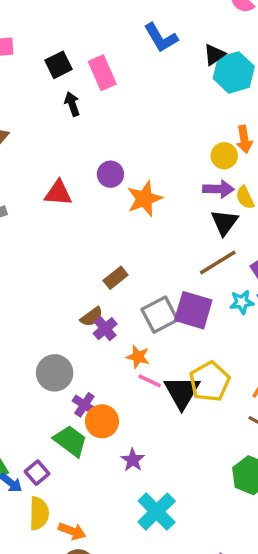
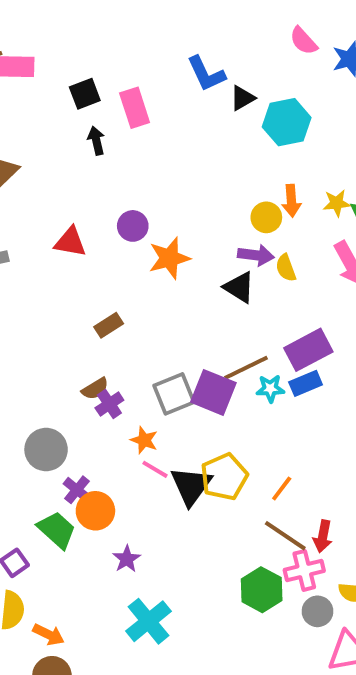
black triangle: (214, 55) -> (242, 98), moved
black triangle: (224, 222) -> (239, 287), moved, turned -40
brown line: (218, 263) -> (246, 368), moved
brown rectangle: (116, 278) -> (109, 325), moved

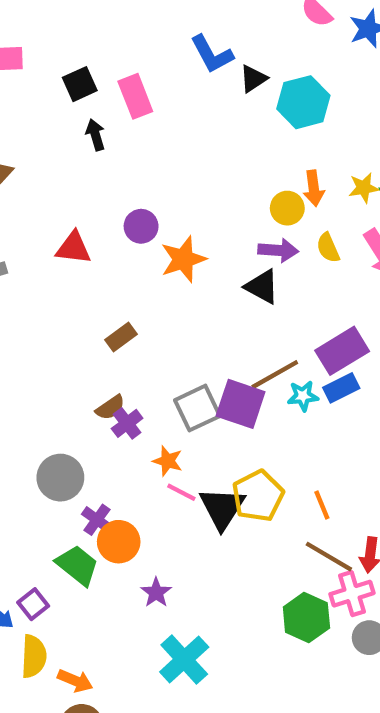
yellow semicircle: (286, 268) -> (328, 248), moved
orange line: (282, 489) -> (322, 505), turned -56

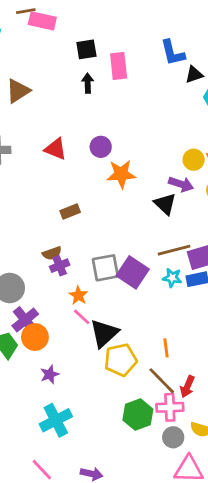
brown line: (275, 375) -> (174, 250), moved
yellow pentagon: (258, 496) -> (121, 360), moved
purple cross: (97, 520) -> (25, 320), size x1.4

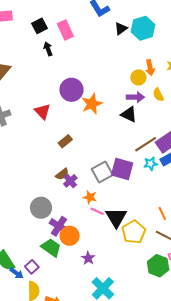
black triangle: (194, 75) -> (121, 29), moved
purple circle: (101, 147) -> (71, 90), size x1.5
red triangle: (56, 149) -> (42, 111), moved, turned 42

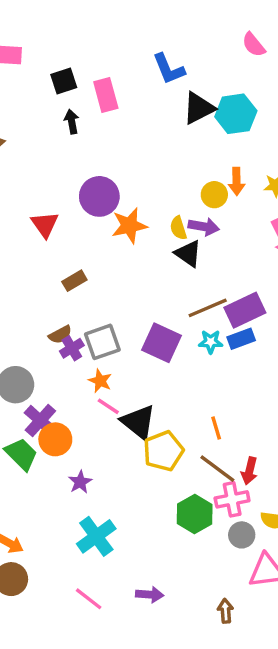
black triangle: (121, 29) -> (199, 108), size x1.5
yellow semicircle: (158, 95) -> (178, 228), moved
gray square: (102, 172) -> (102, 342), moved
black triangle: (116, 217) -> (138, 422), turned -30

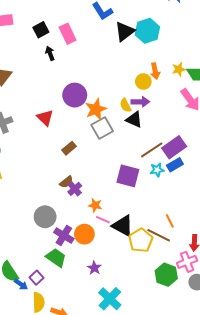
gray square: (102, 342) -> (102, 128), moved
orange circle: (55, 439) -> (84, 234), moved
brown line: (217, 469) -> (159, 235), moved

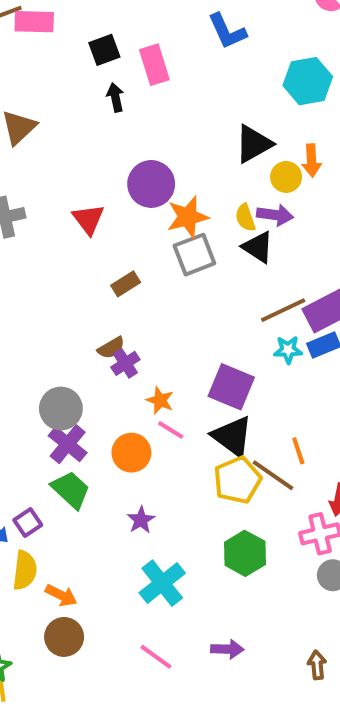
black triangle: (125, 31) -> (254, 144), moved
purple square: (128, 176) -> (231, 387), moved
black triangle: (123, 226) -> (232, 436), moved
purple cross: (64, 236) -> (68, 444), moved
green hexagon: (166, 275) -> (245, 553), moved

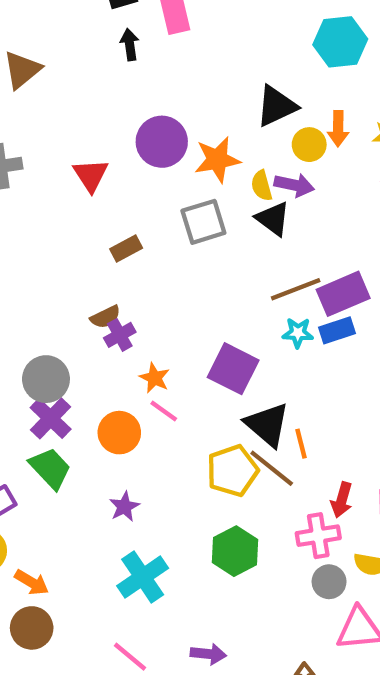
orange star: (188, 217) -> (217, 160), moved
black triangle: (232, 436) -> (267, 425), moved

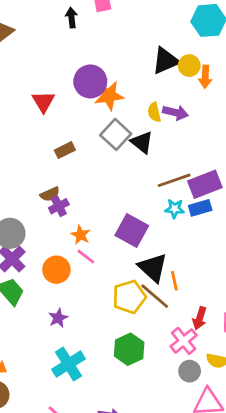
yellow circle: (309, 145) -> (189, 66), moved
orange star: (217, 160) -> (109, 96), moved
black triangle: (273, 219) -> (142, 142), moved
gray square: (203, 222) -> (116, 134), turned -32
pink cross: (318, 536) -> (184, 341), turned -32

